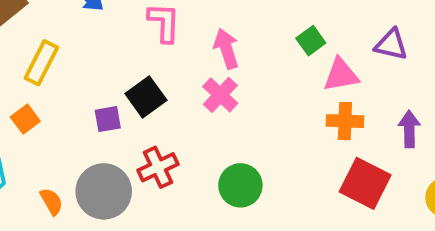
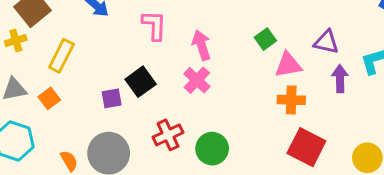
purple arrow: (409, 129) -> (340, 79), moved
red cross: (158, 167) -> (168, 135), moved

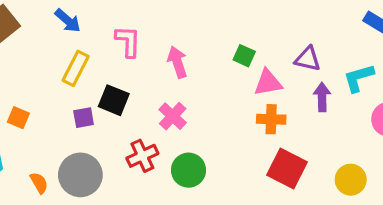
green square: (265, 39) -> (244, 56), turned -30
yellow rectangle: (61, 56) -> (76, 68), moved
pink cross: (197, 80) -> (173, 116), moved
black square: (141, 82) -> (114, 100), turned -32
orange square: (49, 98) -> (18, 118), turned -30

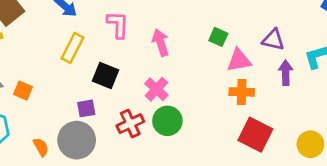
purple square: (84, 118) -> (86, 108), moved
green circle: (188, 170) -> (167, 121), moved

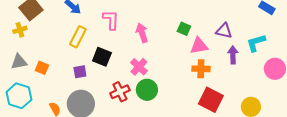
purple square: (86, 108) -> (80, 72), moved

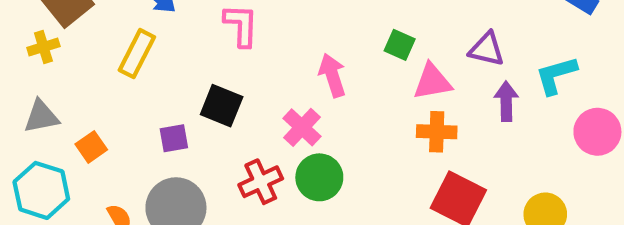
pink arrow: (142, 33) -> (332, 75), moved
yellow rectangle: (78, 37) -> (137, 54), moved
orange square: (42, 68) -> (91, 147), moved, turned 32

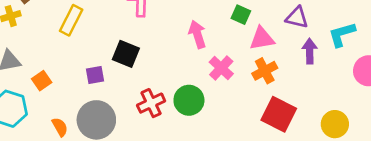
pink cross: (302, 127) -> (221, 68), moved
orange cross: (437, 132) -> (265, 71), turned -30

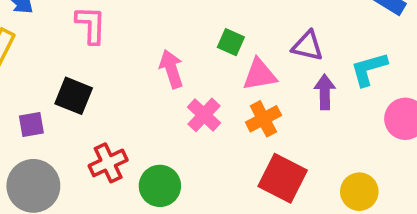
green circle: (189, 100) -> (160, 186), moved

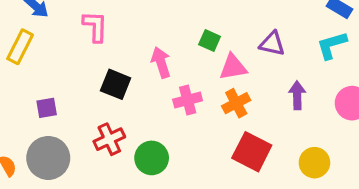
cyan L-shape: (369, 69) -> (332, 45), moved
purple arrow: (325, 92) -> (297, 95), moved
black square: (74, 96) -> (116, 84), moved
pink cross: (204, 115) -> (188, 100), turned 32

